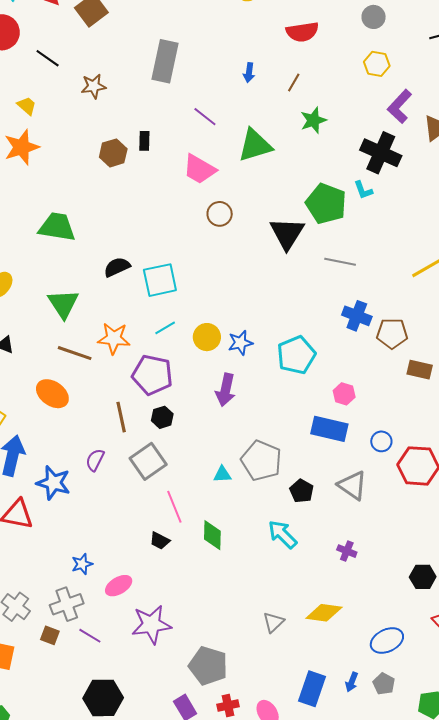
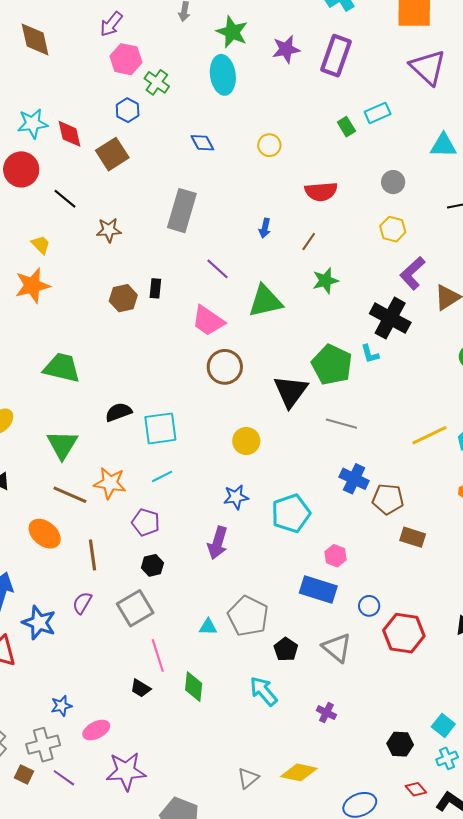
brown circle: (220, 214) -> (225, 367), size x1.4
yellow circle: (207, 337) -> (246, 441), moved
purple pentagon: (152, 375) -> (146, 522), size x0.7
brown line: (121, 417) -> (92, 555), moved

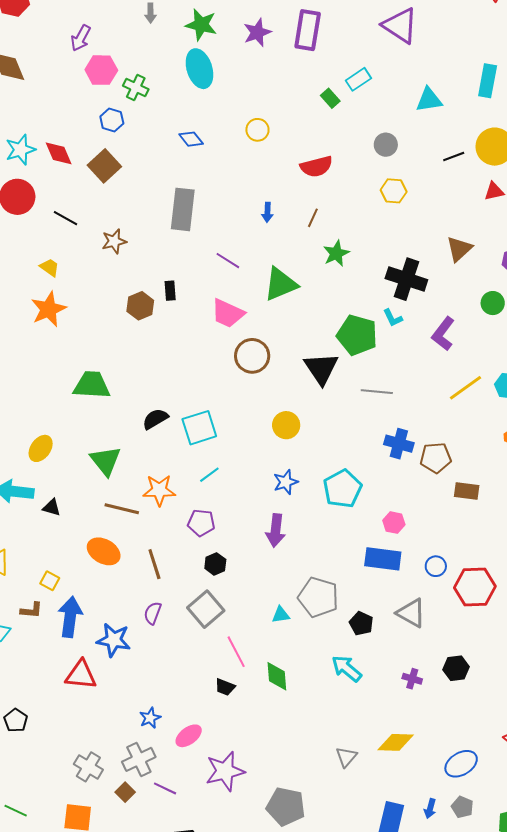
purple L-shape: (412, 273) -> (443, 334), moved
black hexagon: (400, 744) -> (456, 668), moved
brown square: (24, 774) -> (125, 792), turned 30

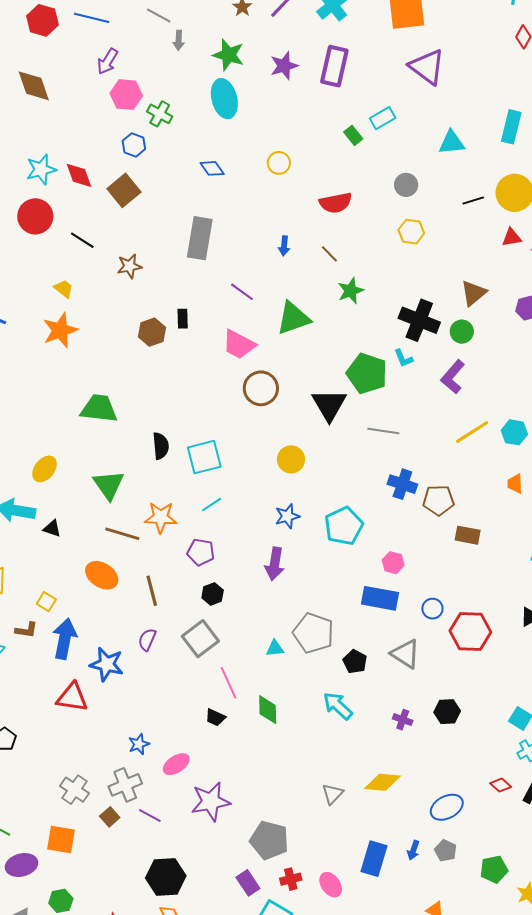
brown line: (313, 218) -> (329, 254), turned -72
green circle: (493, 303) -> (462, 332), moved
black semicircle: (155, 419) -> (161, 446), turned 112

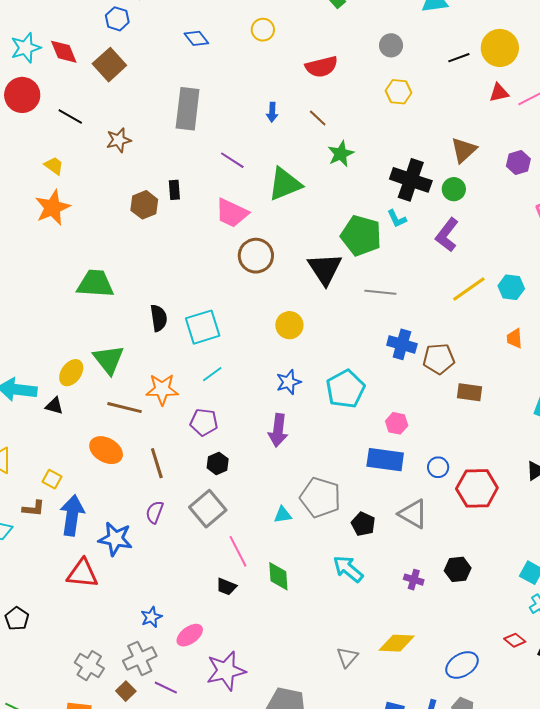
yellow ellipse: (45, 469) -> (71, 373), moved

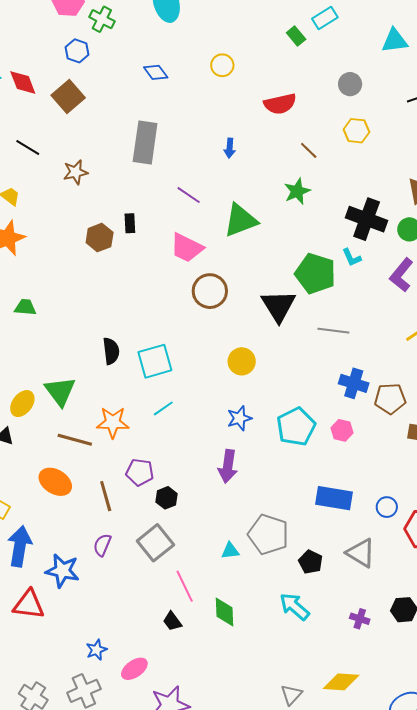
brown line: (318, 118) -> (309, 150), moved
green trapezoid: (95, 284) -> (25, 307), moved, size x0.6
purple pentagon: (204, 422) -> (140, 472), moved
pink hexagon: (397, 423) -> (342, 430), moved
black trapezoid: (226, 587) -> (172, 621), turned 30

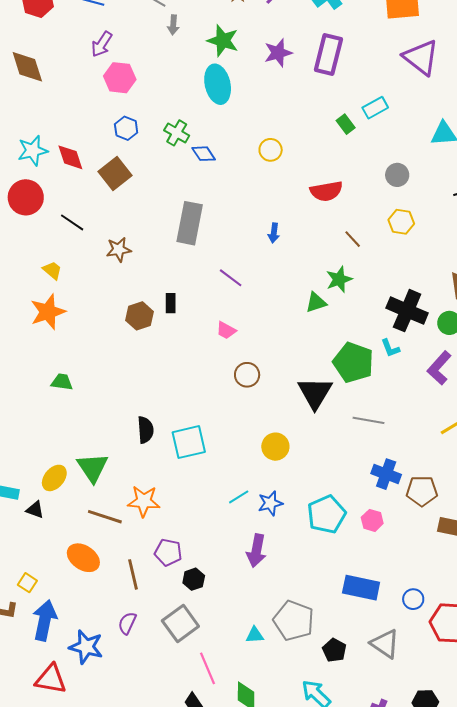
green cross: (102, 19) -> (177, 133), moved
green triangle: (241, 220) -> (316, 302), moved, size x0.6
pink trapezoid: (187, 248) -> (226, 330), size x0.6
brown circle: (210, 291) -> (247, 375), size x0.7
cyan line: (163, 408) -> (239, 497), moved

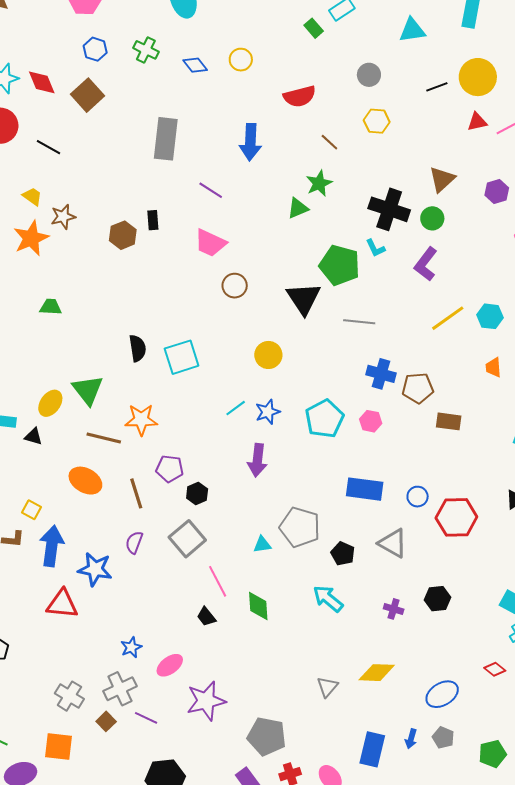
blue diamond: (204, 154) -> (195, 65), moved
blue arrow: (274, 233) -> (250, 142), size x1.8
brown star: (119, 249) -> (63, 217), moved
pink trapezoid: (226, 330) -> (210, 243), size x1.6

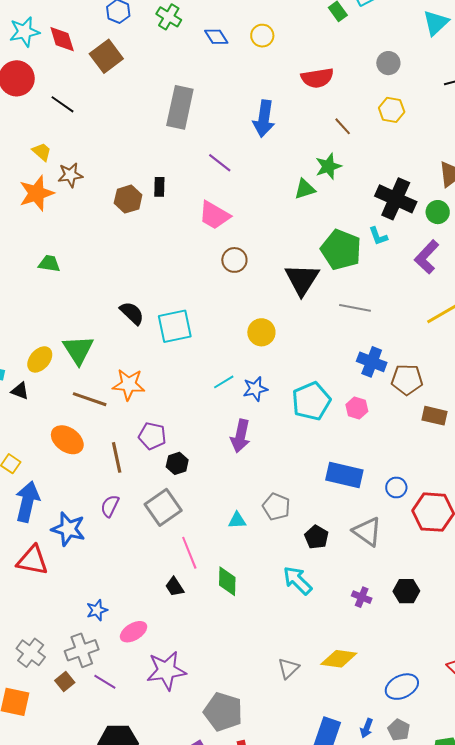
cyan triangle: (412, 30) -> (436, 23), turned -40
black semicircle: (138, 348) -> (132, 313), turned -44
gray pentagon: (300, 527) -> (276, 507), size x0.7

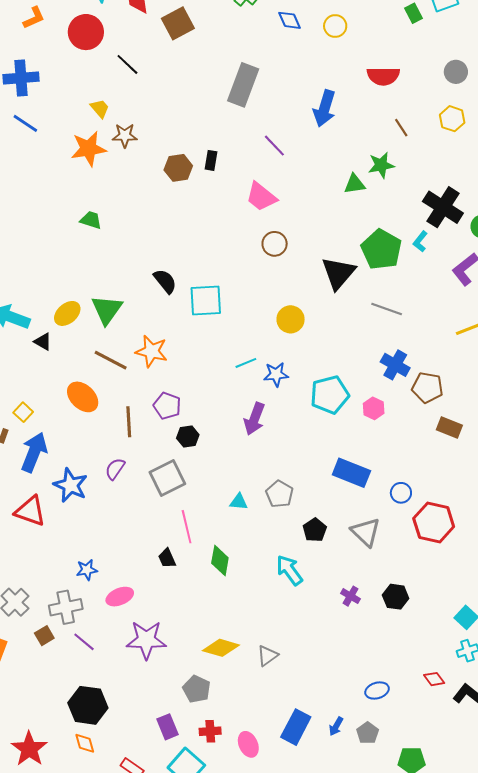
cyan L-shape: (378, 236) -> (420, 242), turned 50
yellow diamond: (339, 659) -> (221, 648), moved
blue ellipse: (402, 687) -> (377, 690), size x0.7
gray pentagon: (223, 712) -> (197, 689), size x0.7

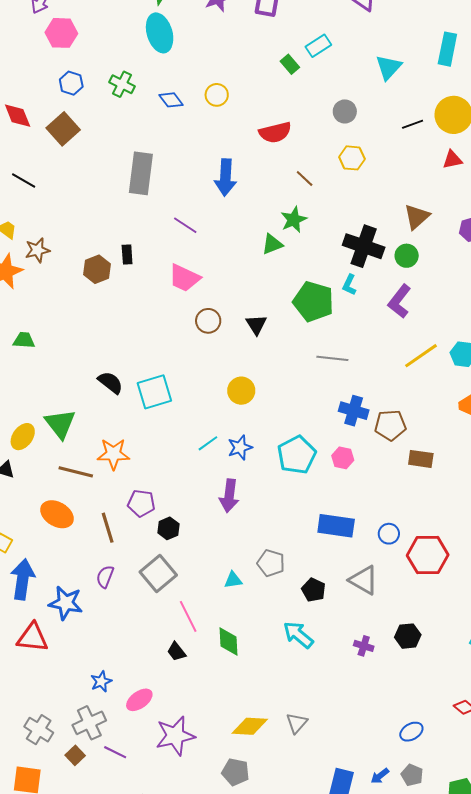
black triangle: (338, 273) -> (256, 325), moved, size x0.6
blue arrow: (336, 726) -> (380, 776), turned 36

